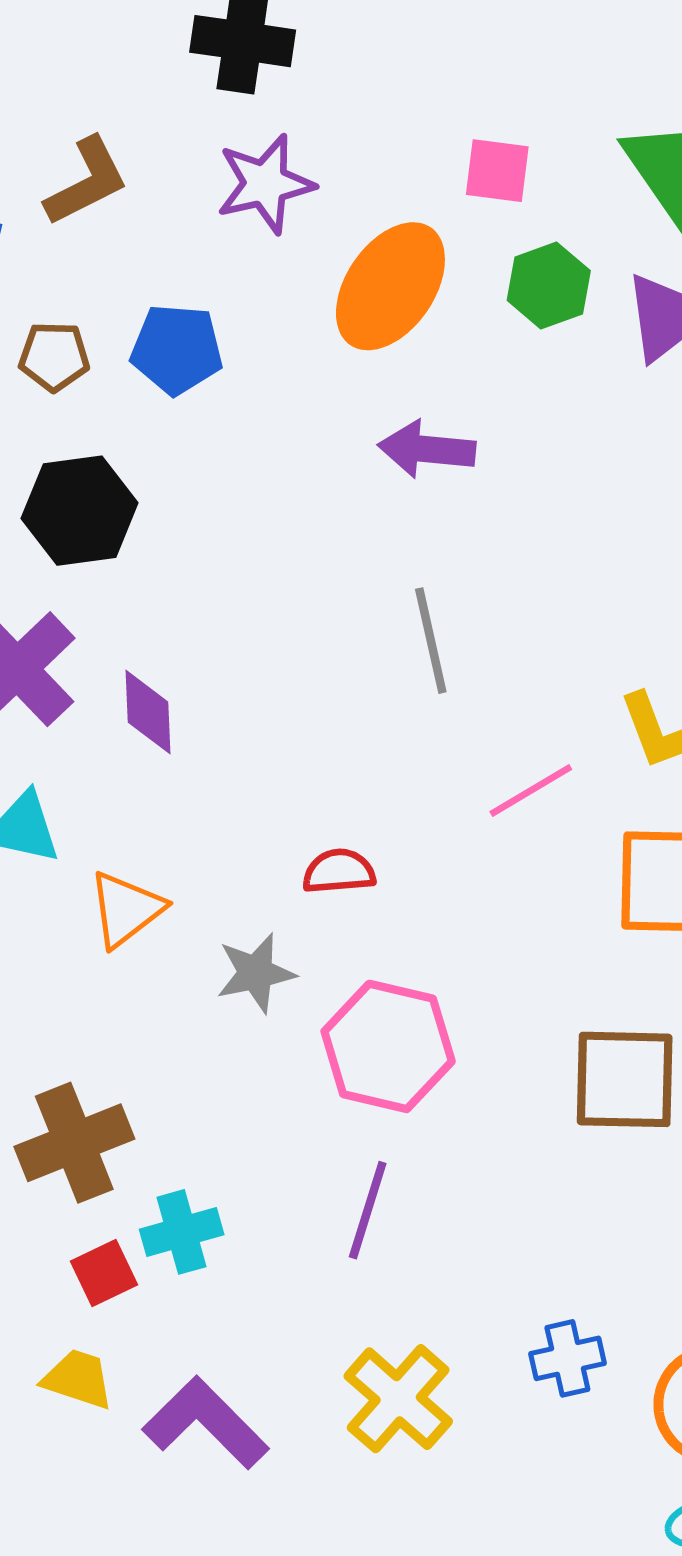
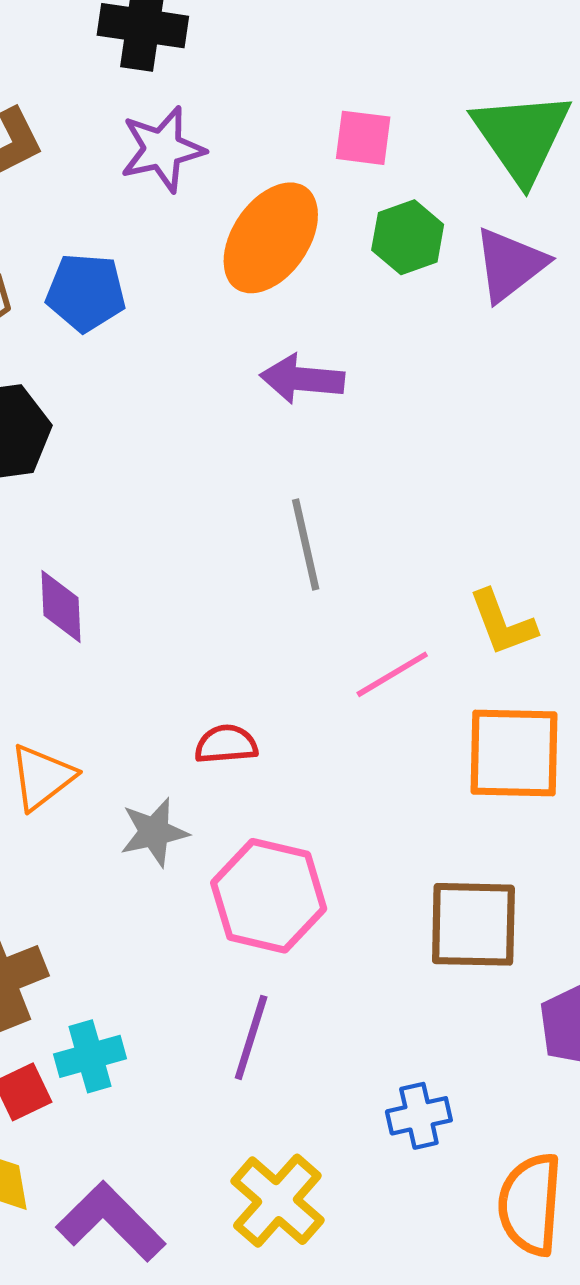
blue cross: (567, 1358) -> (419, 1116), moved

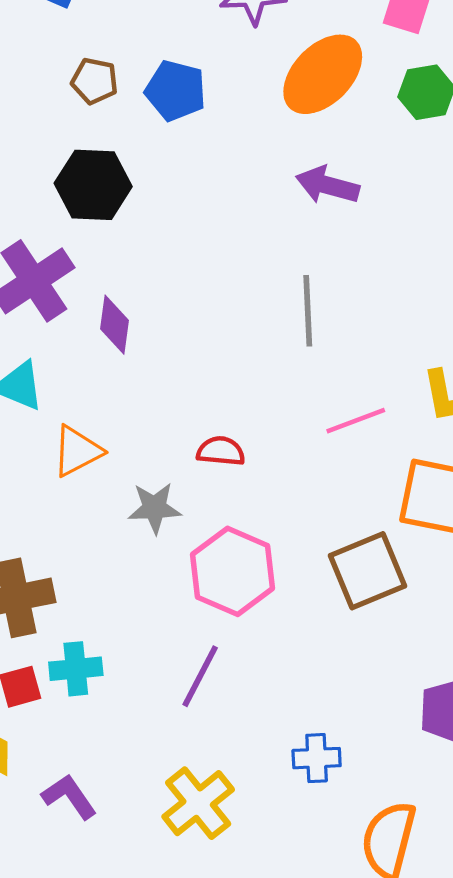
brown square: (473, 924) -> (367, 571), moved, turned -34
purple L-shape: (111, 1222) -> (69, 797), size x0.7

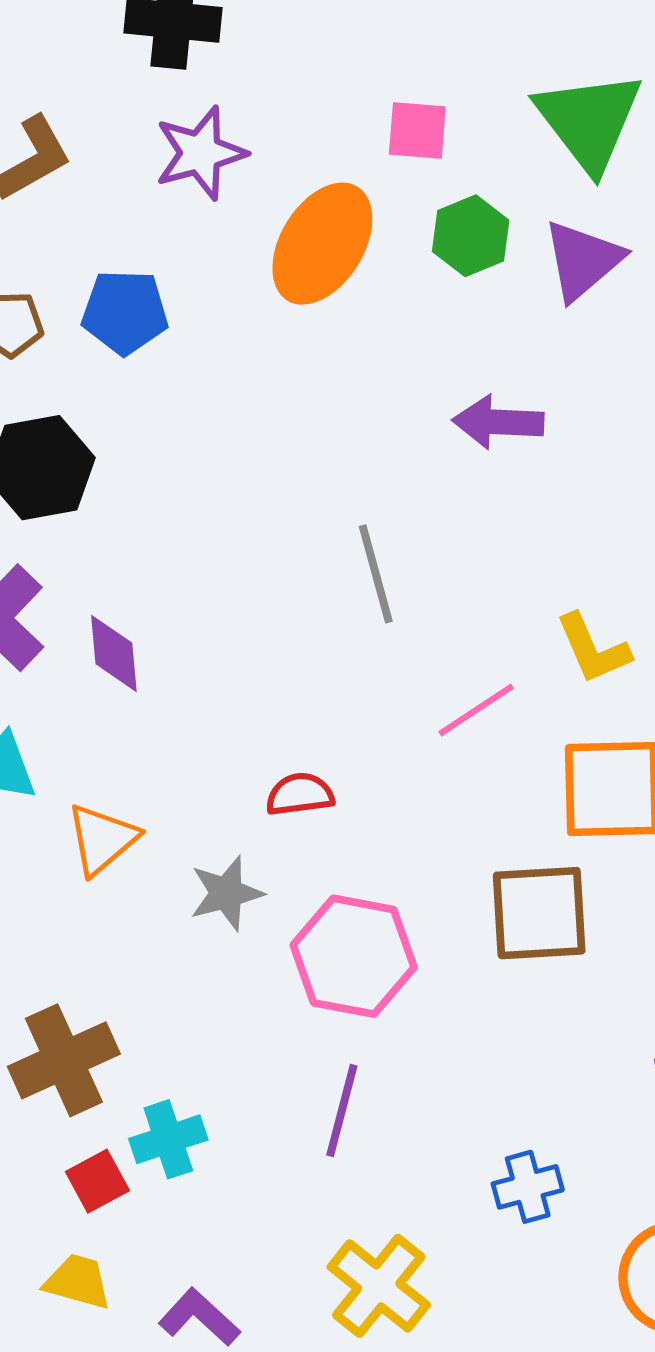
purple arrow: (327, 185) -> (498, 422), moved
brown square: (367, 571) -> (539, 913), turned 32

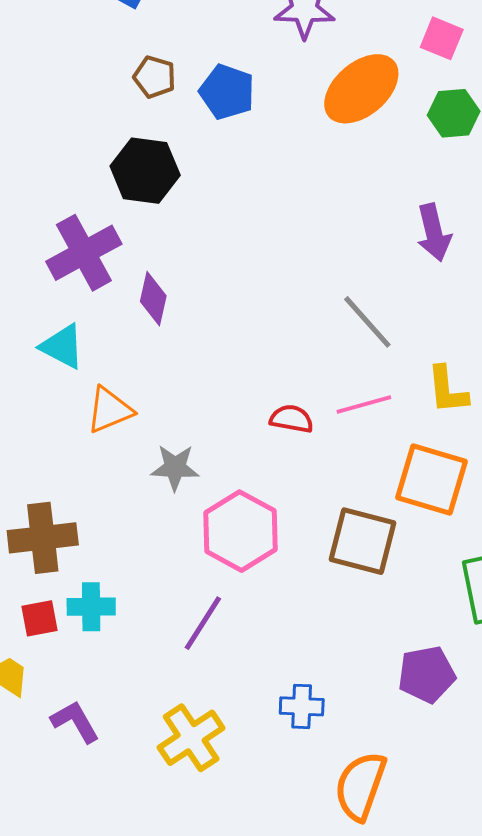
purple arrow: (498, 422) -> (434, 233), turned -124
gray line: (376, 574) -> (367, 322), moved, turned -44
red semicircle: (300, 794) -> (292, 419), moved

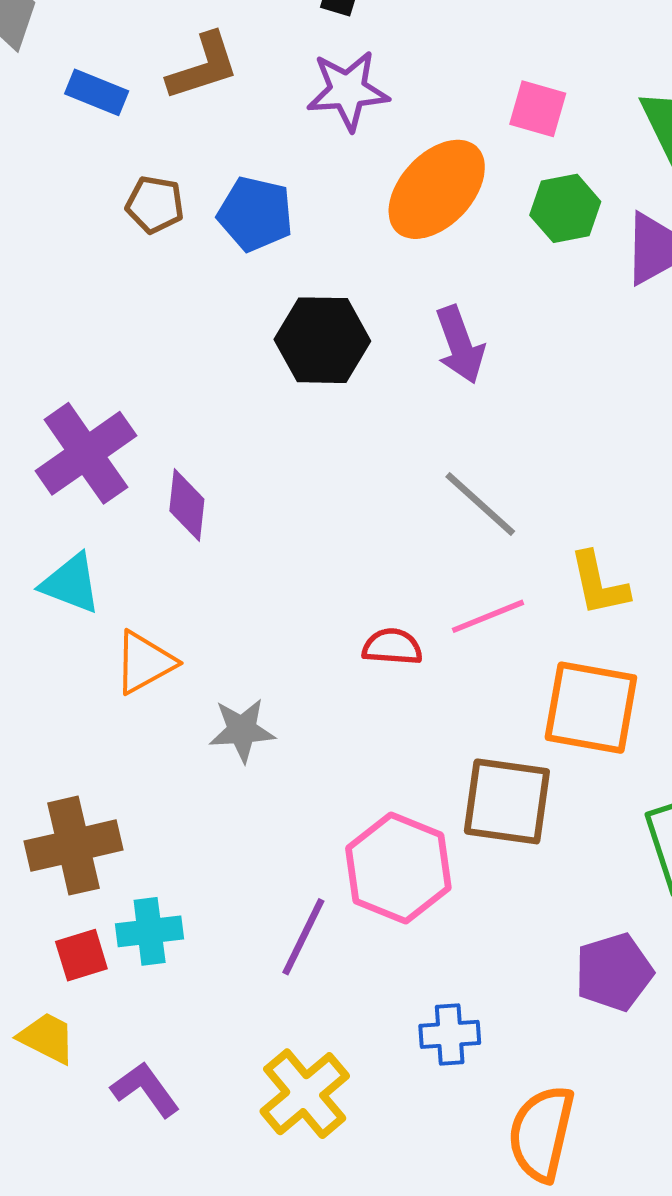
black hexagon: (145, 171) -> (322, 340), moved
purple arrow: (434, 233) -> (460, 345), moved
pink hexagon: (240, 531) -> (398, 868), moved

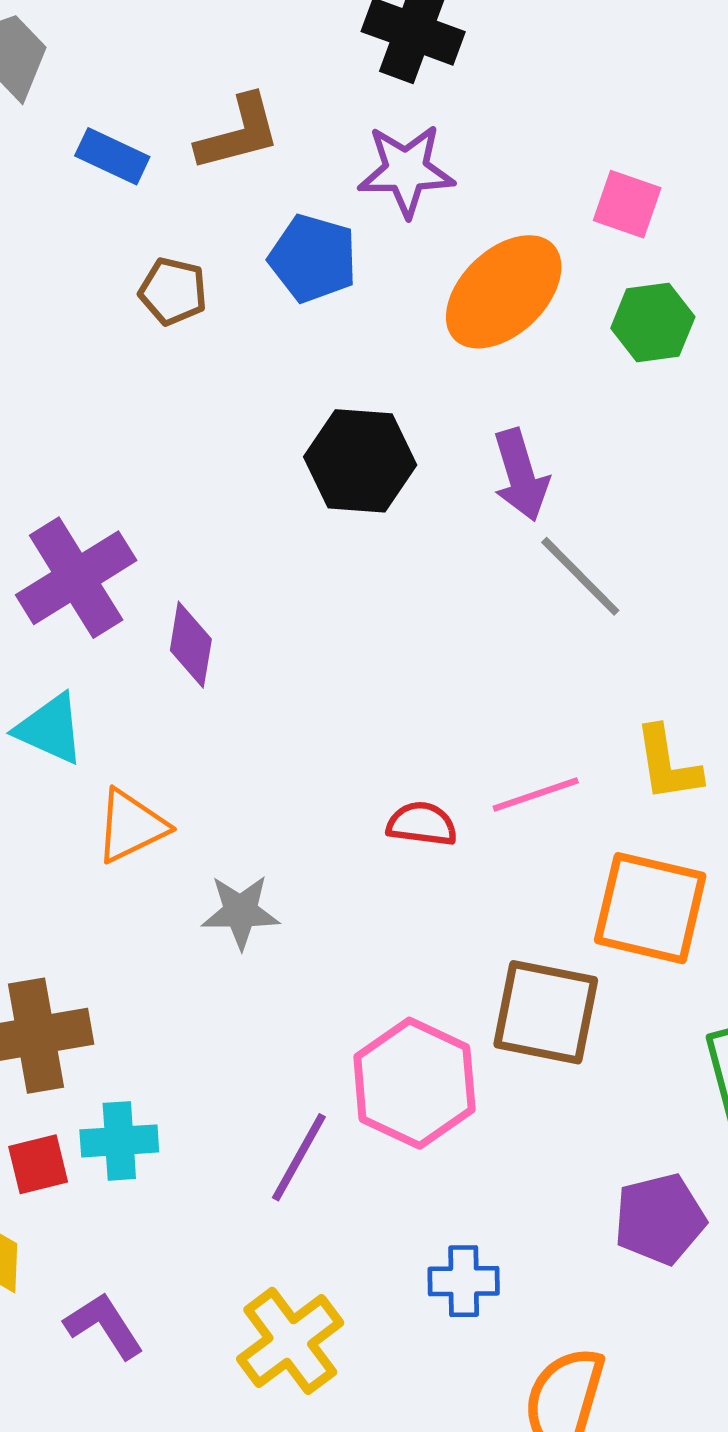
blue pentagon: (255, 214) -> (313, 258), moved
gray line: (480, 504) -> (580, 576), moved

